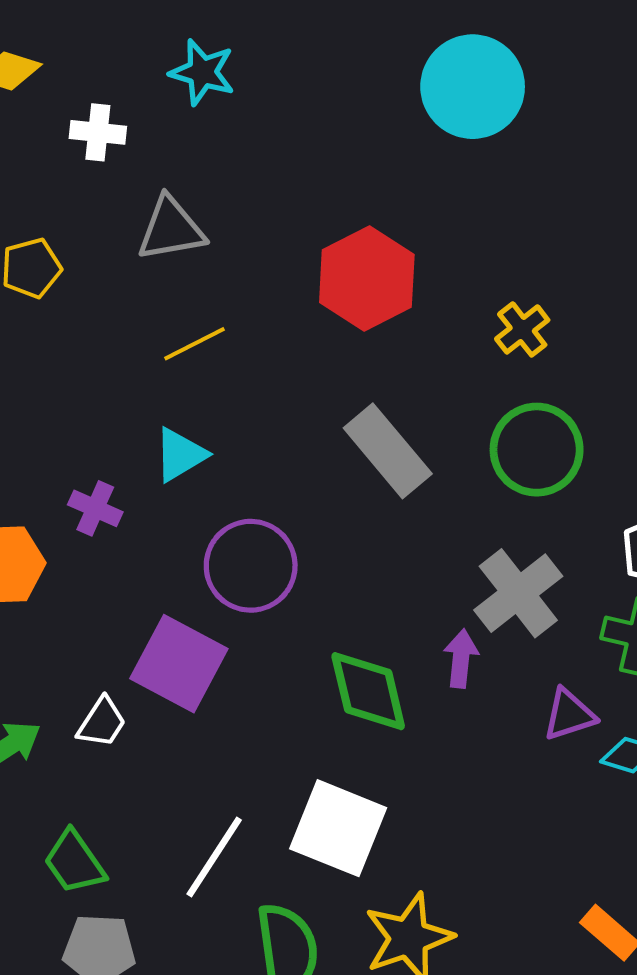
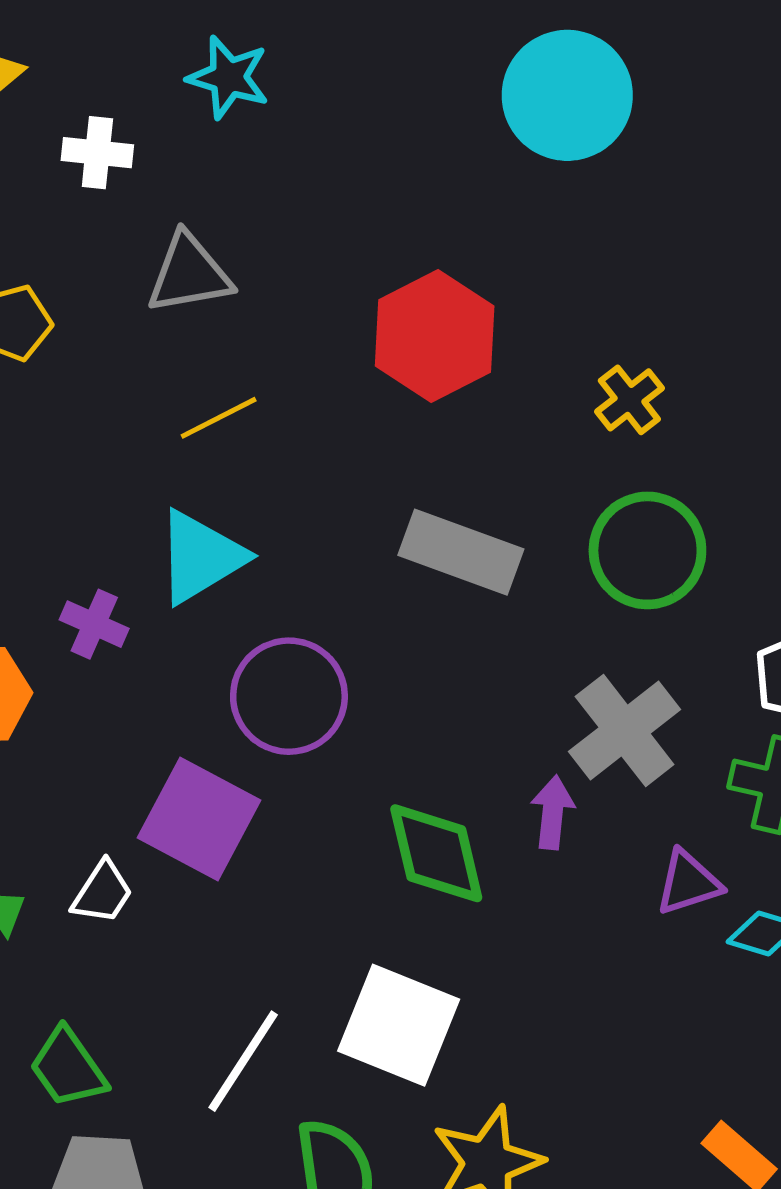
gray rectangle: (388, 451) -> (461, 552), turned -30
cyan triangle: (180, 455) -> (201, 557), size x1.4

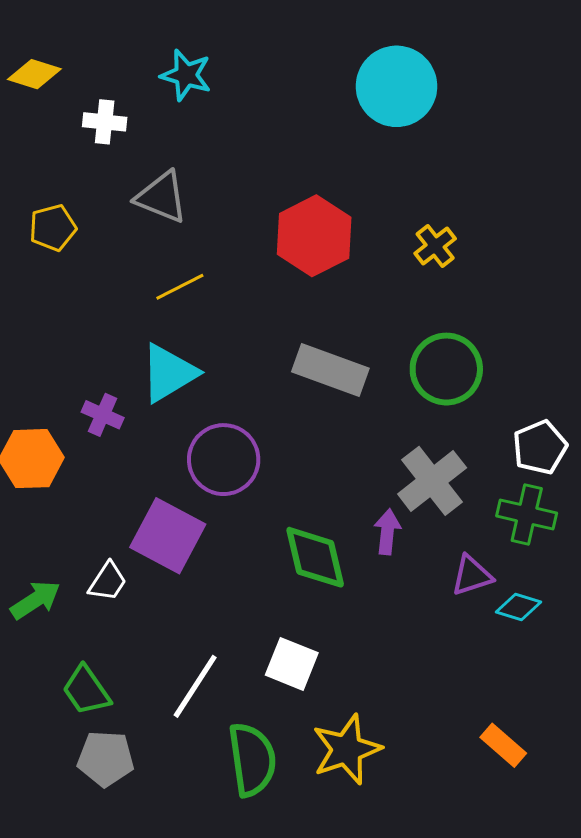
gray triangle: (189, 274) -> (162, 197), turned 32
yellow cross: (629, 400) -> (435, 246), moved
white square: (399, 1025) -> (292, 664), size x0.7

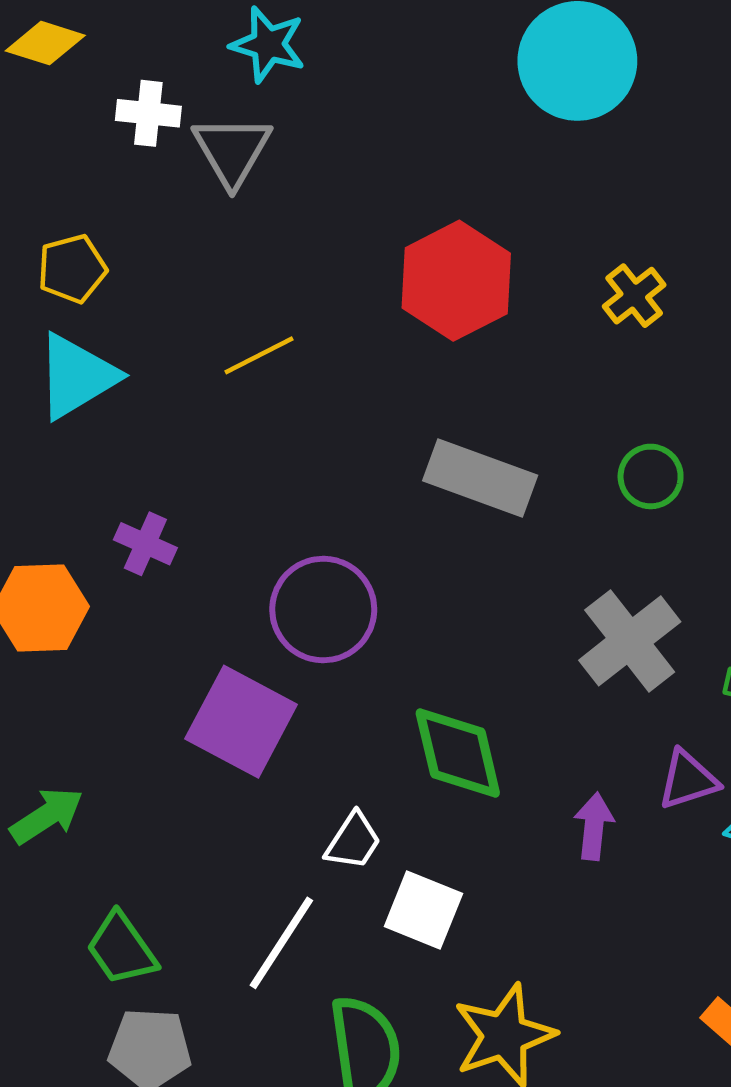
gray triangle: (162, 197) -> (232, 151), moved, turned 38
green circle: (446, 369) -> (651, 476), size x0.6
cyan triangle: (169, 373) -> (77, 376), moved
purple arrow: (387, 532) -> (594, 826), moved
white trapezoid: (108, 582) -> (353, 841), moved

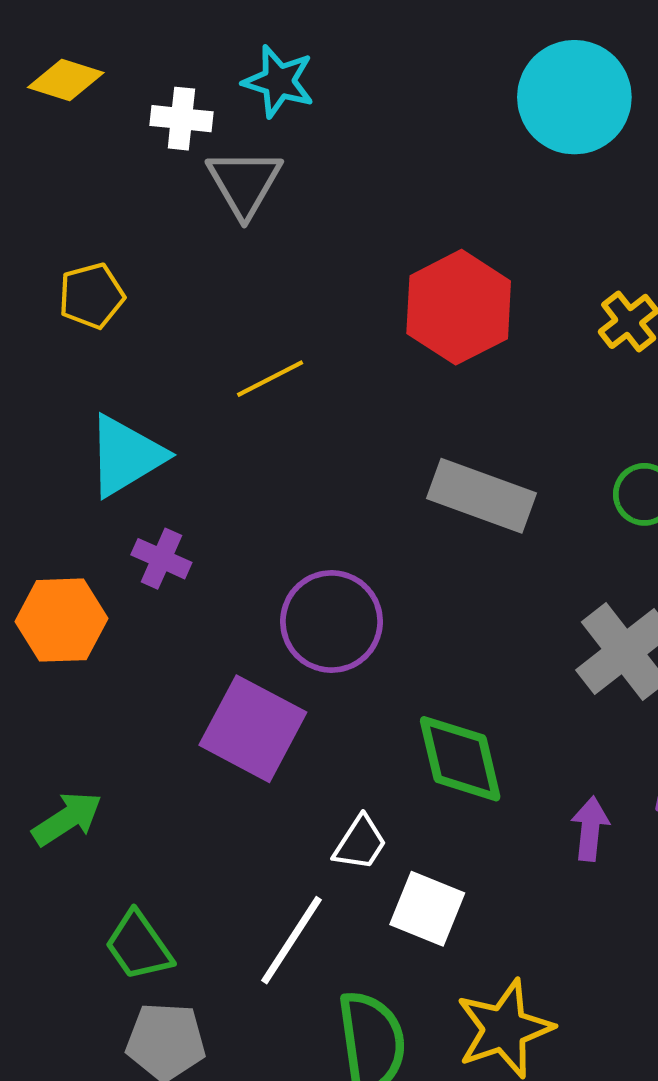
white cross: (148, 113) -> (181, 119), moved
cyan triangle: (77, 376) -> (126, 456), moved

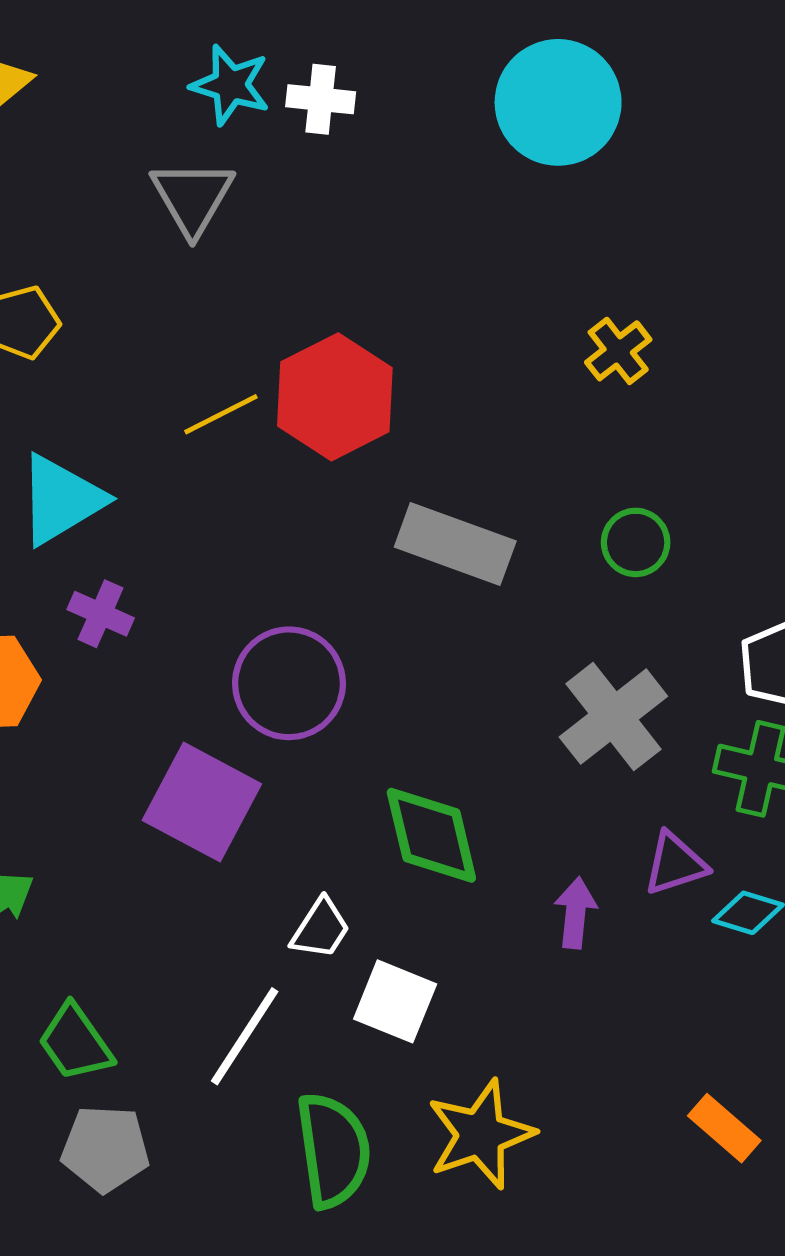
white cross: (181, 119) -> (321, 99), moved
red hexagon: (459, 307) -> (335, 397), moved

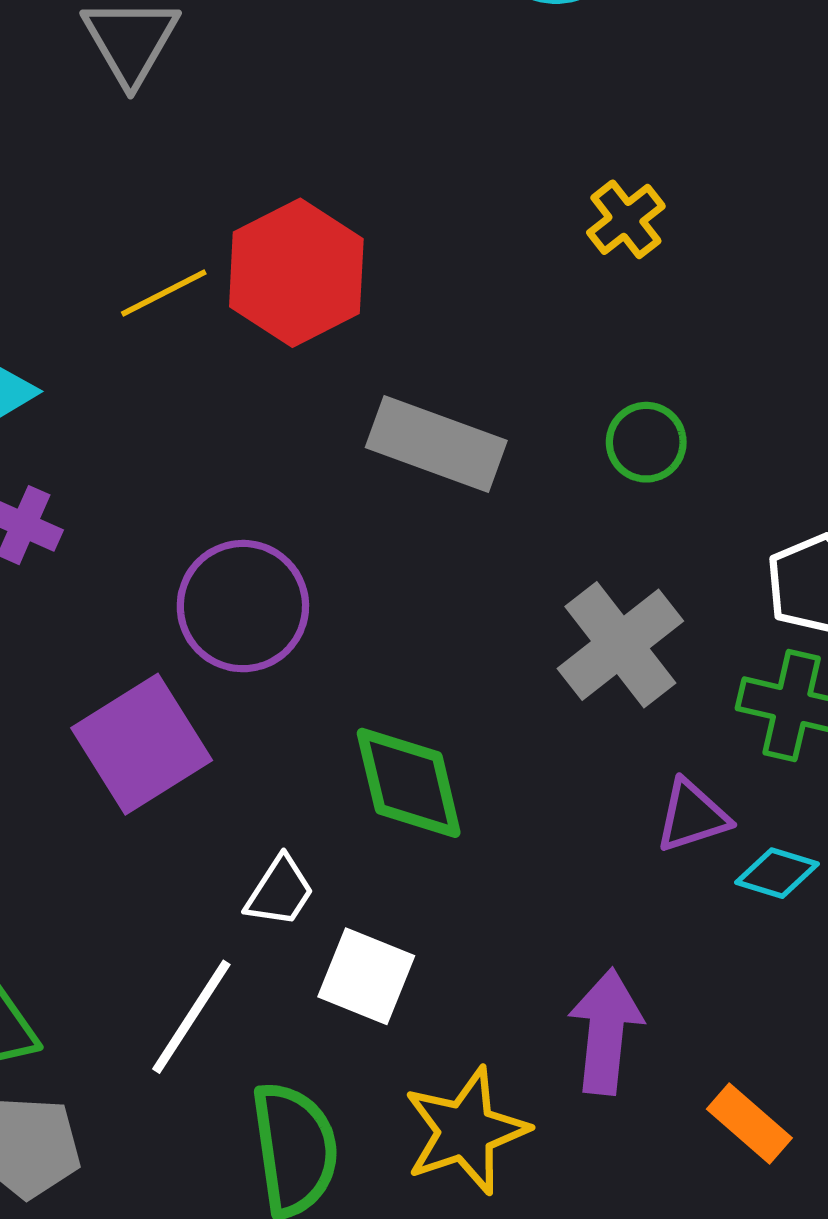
purple square: (202, 802) -> (142, 744), turned 30
purple arrow: (575, 913) -> (606, 1031), moved, size x1.5

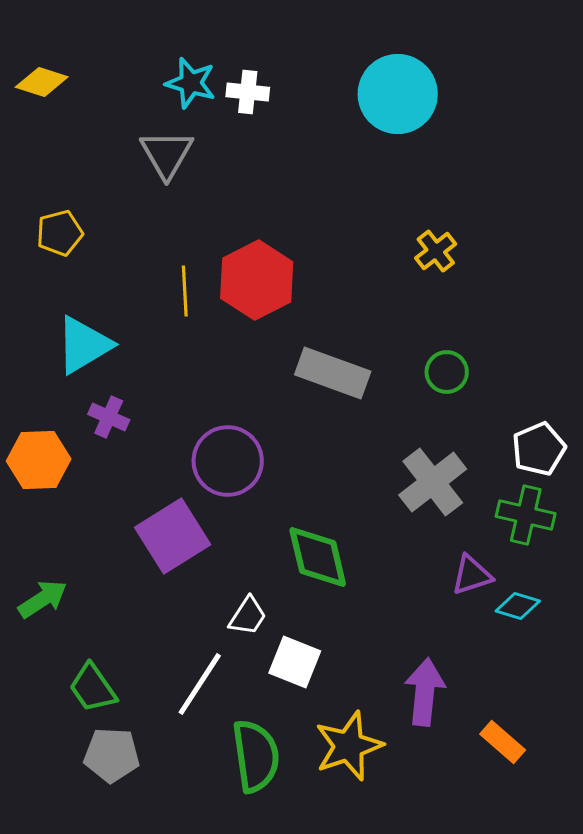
yellow line: (164, 293) -> (185, 291), turned -66

